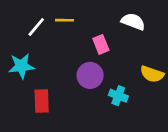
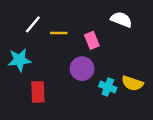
yellow line: (64, 20) -> (59, 33), moved
yellow semicircle: (152, 74) -> (132, 83), moved

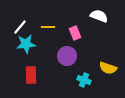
white line: (33, 24) -> (20, 27), moved
cyan star: (19, 60) -> (26, 44), moved
cyan cross: (108, 87) -> (84, 80), moved

